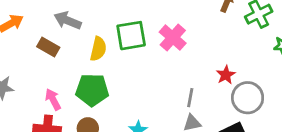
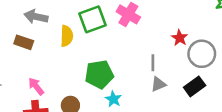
green pentagon: (92, 90) -> (99, 74), moved

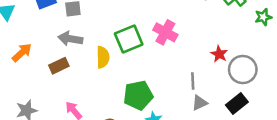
brown rectangle: (24, 42) -> (59, 66), turned -42

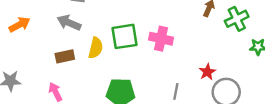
pink cross: (165, 32) -> (161, 39), turned -30
brown rectangle: (59, 66) -> (65, 56), moved

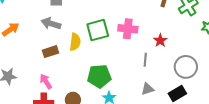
red star: (207, 72) -> (160, 40), moved
gray line: (176, 91) -> (145, 60), moved

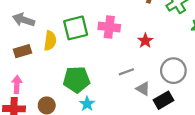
gray line: (145, 60) -> (126, 72), moved, turned 64
pink arrow: (46, 81) -> (17, 84), turned 35
gray triangle: (148, 89) -> (143, 89), moved, turned 48

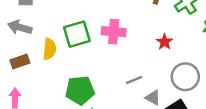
red star: (145, 41) -> (165, 42), moved

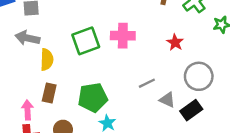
yellow semicircle: (50, 49) -> (47, 60), moved
brown rectangle: (20, 61) -> (49, 93), moved, turned -54

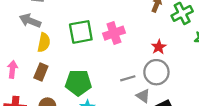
pink cross: (123, 36) -> (114, 33), turned -30
gray circle: (199, 76) -> (156, 72), moved
pink arrow: (28, 110) -> (12, 69), moved

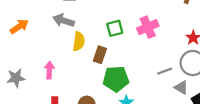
green square: (81, 32) -> (115, 28), size x0.7
brown rectangle: (41, 72) -> (100, 55), moved

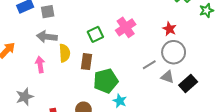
pink arrow: (49, 70) -> (40, 65), moved
gray star: (16, 78) -> (25, 97), moved

